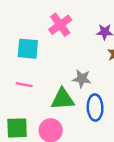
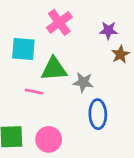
pink line: (24, 85) -> (34, 92), moved
green triangle: (63, 99) -> (54, 69), moved

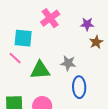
green triangle: (54, 69) -> (40, 70), moved
pink line: (34, 92) -> (15, 58), moved, turned 32

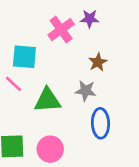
purple star: (87, 24) -> (90, 19), moved
brown star: (96, 42) -> (98, 62), moved

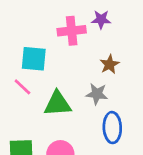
pink cross: (61, 30) -> (72, 31), turned 30

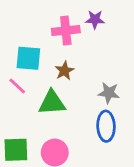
brown star: (109, 64) -> (64, 71), moved
gray star: (97, 94) -> (109, 93), moved

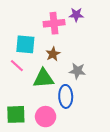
gray star: (109, 93) -> (77, 71), moved
blue ellipse: (106, 126) -> (66, 96), moved

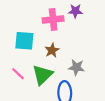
pink line: (17, 66) -> (18, 74), moved
green triangle: (43, 78) -> (42, 75), turned -40

